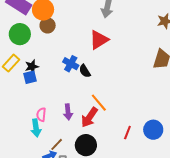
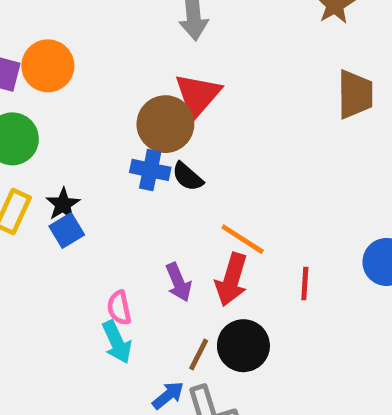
brown circle: (48, 25) -> (165, 124), moved, size x1.5
red line: (127, 133) -> (305, 283), moved
brown line: (57, 144) -> (199, 355), moved

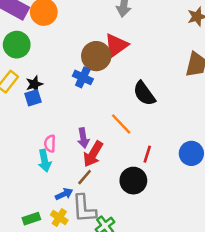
black semicircle: (188, 177) -> (144, 93), moved, size x1.5
red arrow: (231, 279) -> (93, 154), moved
black circle: (243, 346) -> (133, 181), moved

